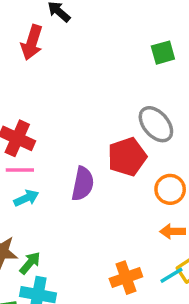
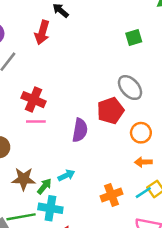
cyan arrow: (26, 198) -> (66, 175), moved

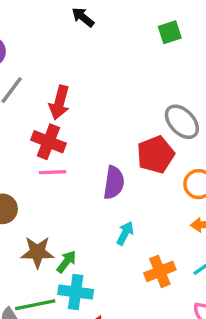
red arrow: (42, 32) -> (59, 103), moved
green square: (134, 37) -> (170, 32), moved
cyan arrow: (66, 175) -> (125, 233), moved, turned -35

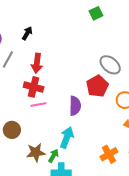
black arrow: (83, 17) -> (27, 33), moved, turned 88
cyan arrow: (125, 233) -> (67, 138), moved, size x1.5

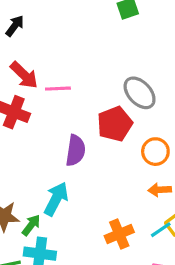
red arrow: (37, 63) -> (24, 75), turned -60
pink line: (38, 104) -> (58, 89), moved

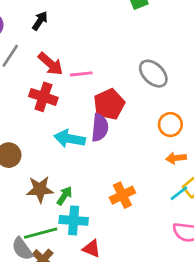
red pentagon: (115, 124) -> (109, 104), moved
cyan arrow: (56, 199) -> (70, 139), moved, turned -104
orange cross: (119, 234) -> (122, 195), moved

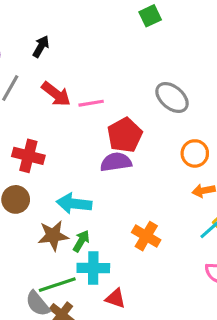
red cross: (43, 97) -> (28, 156), moved
purple semicircle: (100, 128) -> (116, 162), turned -100
cyan arrow: (70, 139) -> (74, 204), moved
orange cross: (122, 195) -> (146, 236), turned -30

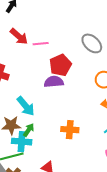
cyan arrow: (74, 204) -> (26, 106), turned -140
orange cross: (146, 236) -> (70, 130), turned -30
cyan cross: (93, 268) -> (22, 142), moved

